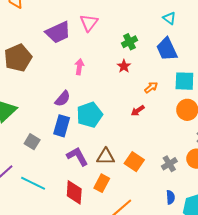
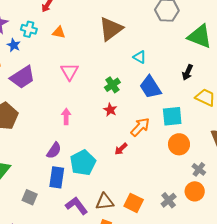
cyan triangle: (169, 18) -> (140, 57), moved
purple trapezoid: (58, 32) -> (22, 77), moved
orange arrow: (151, 87) -> (140, 127), size x1.5
red arrow: (138, 111) -> (121, 149), moved

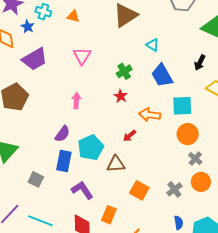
orange arrow: (140, 127) -> (150, 115), turned -130
gray cross: (199, 169) -> (195, 159), moved
brown triangle: (105, 202) -> (116, 164), moved

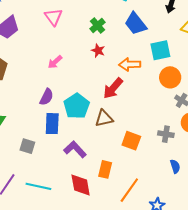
pink arrow: (76, 101) -> (55, 62), turned -126
red arrow: (129, 136) -> (113, 88), size x1.6
gray cross: (174, 189) -> (166, 134), turned -35

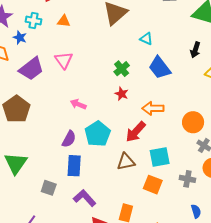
pink triangle: (53, 17) -> (64, 60), moved
cyan square: (160, 50) -> (160, 157), moved
pink arrow: (55, 62) -> (78, 104), turned 63
cyan pentagon: (77, 106) -> (98, 134), moved
purple L-shape: (75, 149) -> (85, 198), moved

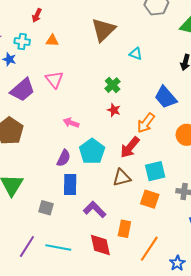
blue trapezoid: (160, 68) -> (166, 97), moved
orange arrow: (153, 108) -> (146, 123), turned -50
purple L-shape: (85, 198) -> (95, 209), moved

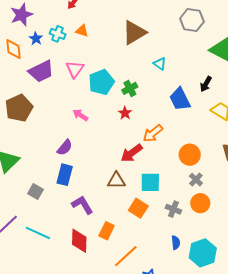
cyan cross: (22, 41) -> (58, 34), moved
blue trapezoid: (166, 97) -> (180, 99), moved
cyan pentagon: (92, 151) -> (101, 82), moved

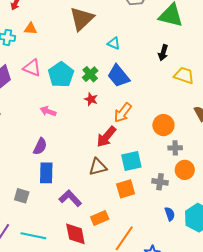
pink triangle: (75, 69) -> (32, 68), turned -30
blue trapezoid: (180, 99) -> (119, 76), moved
gray cross: (196, 180) -> (175, 148), turned -32
orange square: (138, 208) -> (126, 189), turned -36
orange rectangle: (107, 231) -> (100, 218), turned 54

